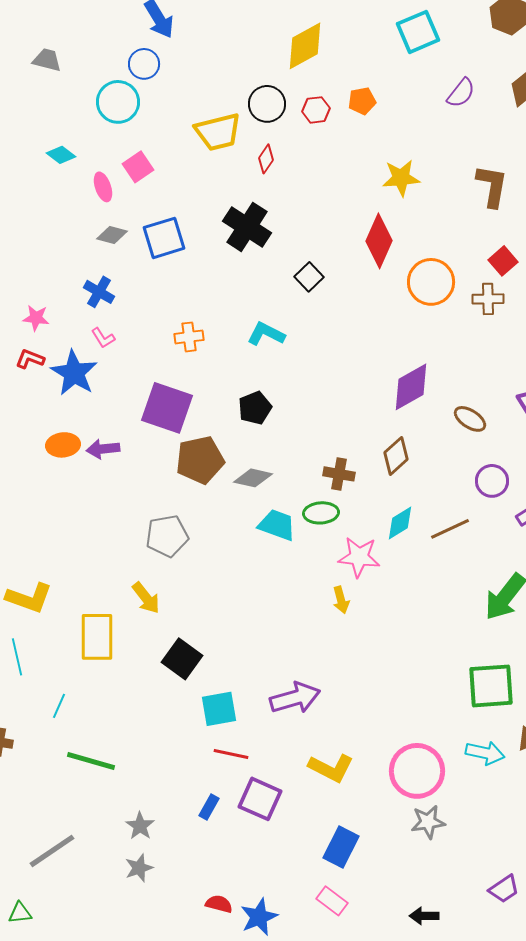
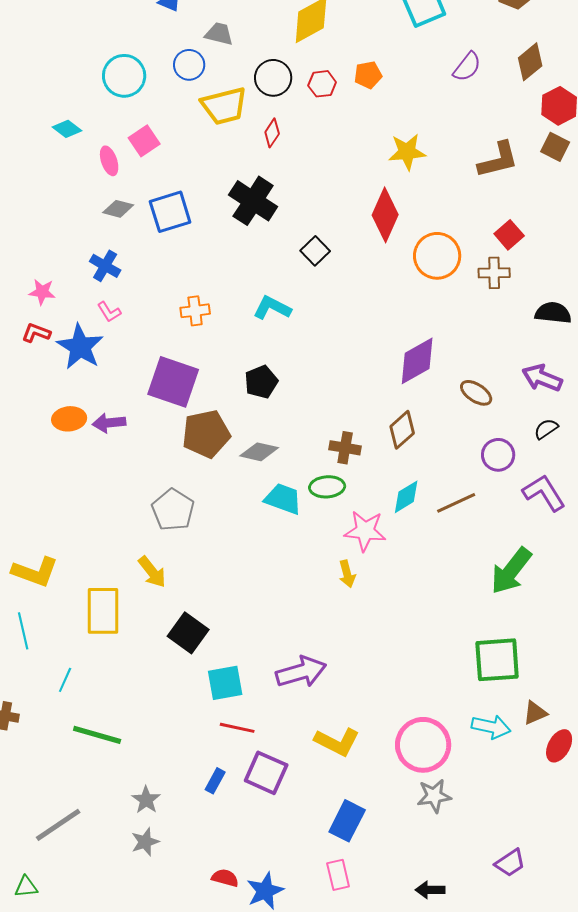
gray trapezoid: (47, 60) -> (219, 34), moved
blue circle: (144, 64) -> (189, 65), moved
brown L-shape: (492, 186) -> (498, 160), turned 66
gray pentagon: (167, 536) -> (173, 510), turned -30
pink rectangle: (332, 901) -> (338, 875), turned 40

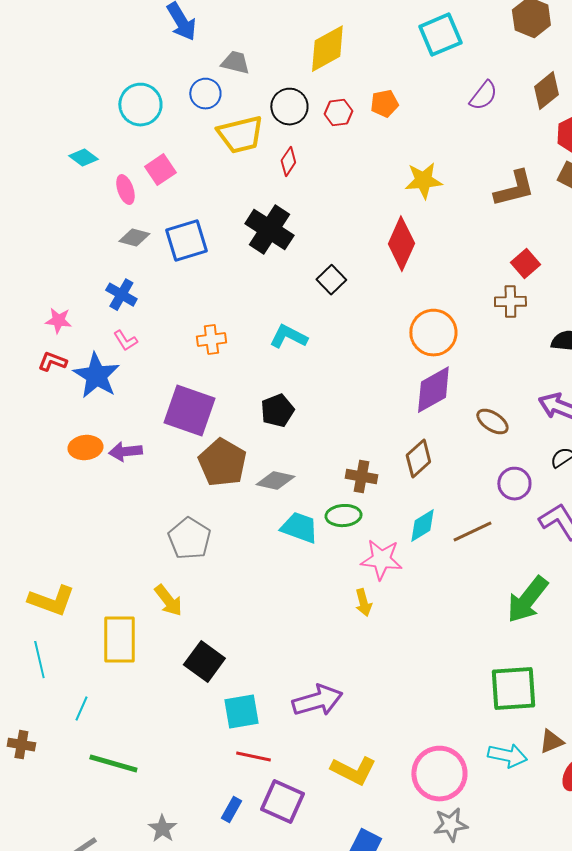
orange circle: (437, 256) -> (433, 333), moved
brown pentagon: (206, 434) -> (222, 463), turned -30

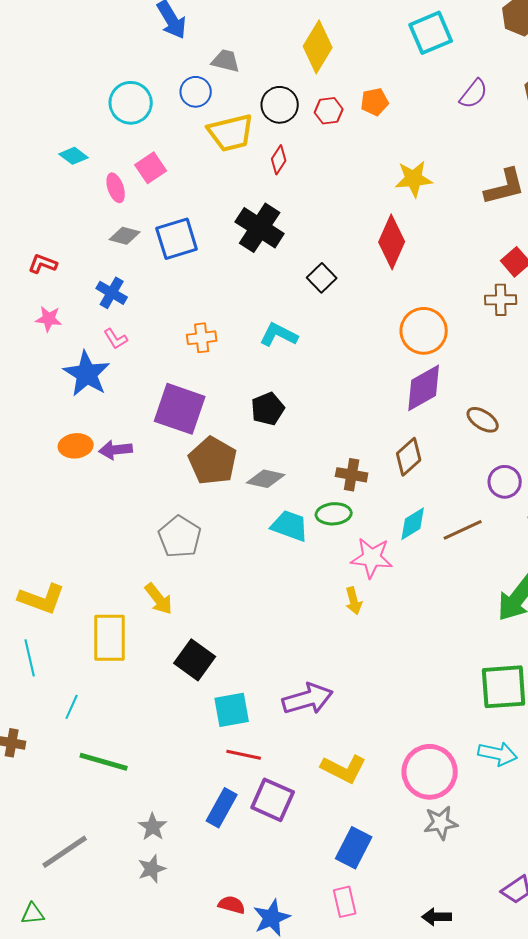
yellow diamond: (327, 49) -> (318, 47), turned -30
red L-shape: (52, 362) -> (43, 264), moved
blue rectangle: (231, 810) -> (222, 808), size x1.5

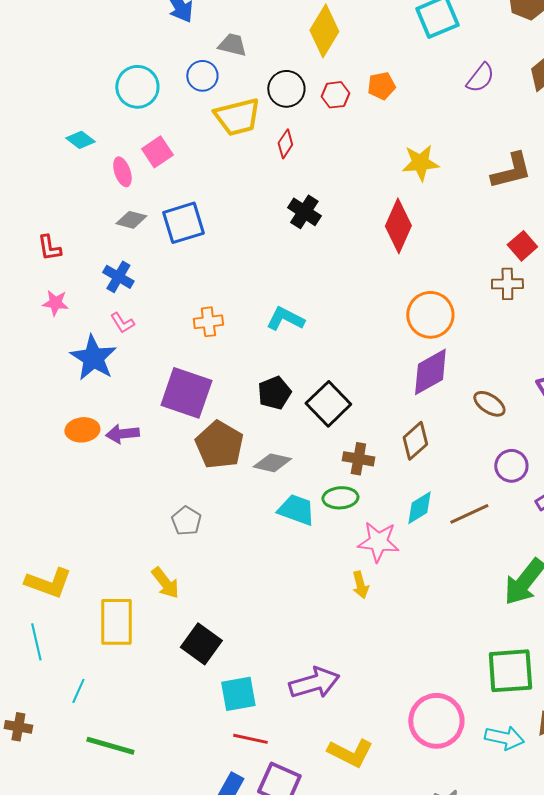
black cross: (260, 228) -> (304, 212), moved, size x0.7
red L-shape: (43, 264) -> (49, 248), turned -120
black square: (322, 278) -> (328, 404), moved, size x1.5
gray pentagon: (180, 537) -> (186, 521), size x0.7
pink circle: (430, 772) -> (436, 721), moved

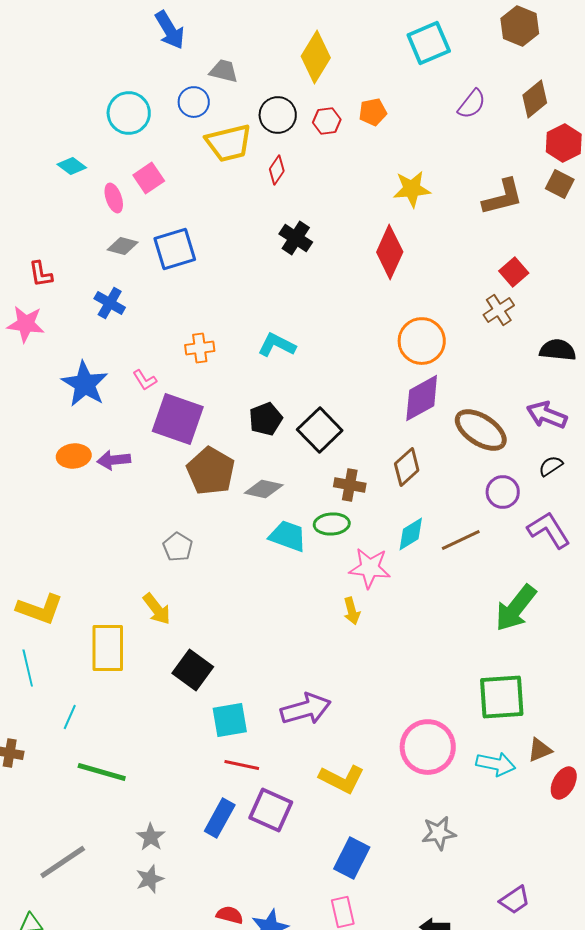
brown cross: (507, 284) -> (499, 310), turned -32
pink star: (55, 303) -> (26, 324), moved, size x1.4
pink L-shape: (122, 323) -> (145, 380), moved
brown ellipse: (489, 404) -> (481, 430), size x1.6

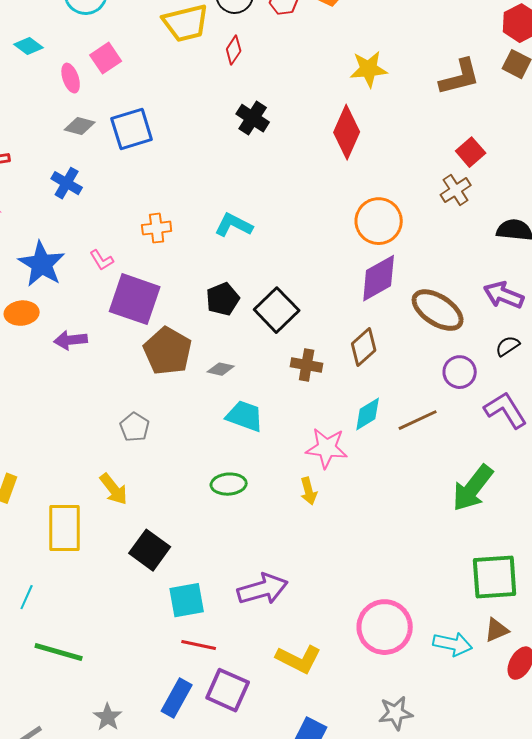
orange ellipse: (74, 456) -> (22, 313), moved
gray diamond: (264, 489) -> (221, 369), size x0.7
green ellipse: (332, 524) -> (229, 484), moved
green square: (502, 697) -> (495, 577), moved

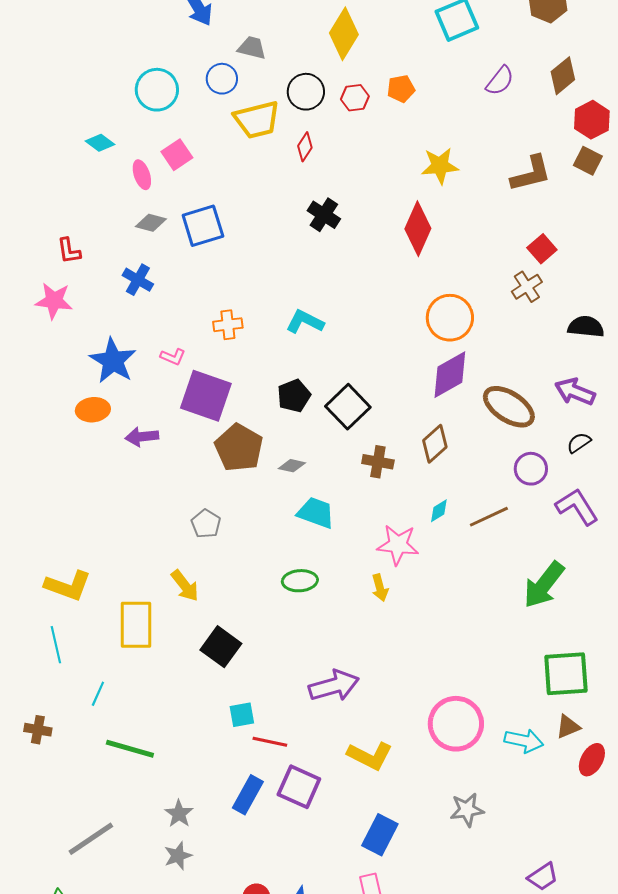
pink L-shape: (102, 260) -> (173, 357), turned -35
cyan diamond: (368, 414) -> (439, 511), size x0.7
cyan square: (187, 600) -> (242, 715), moved, size x0.7

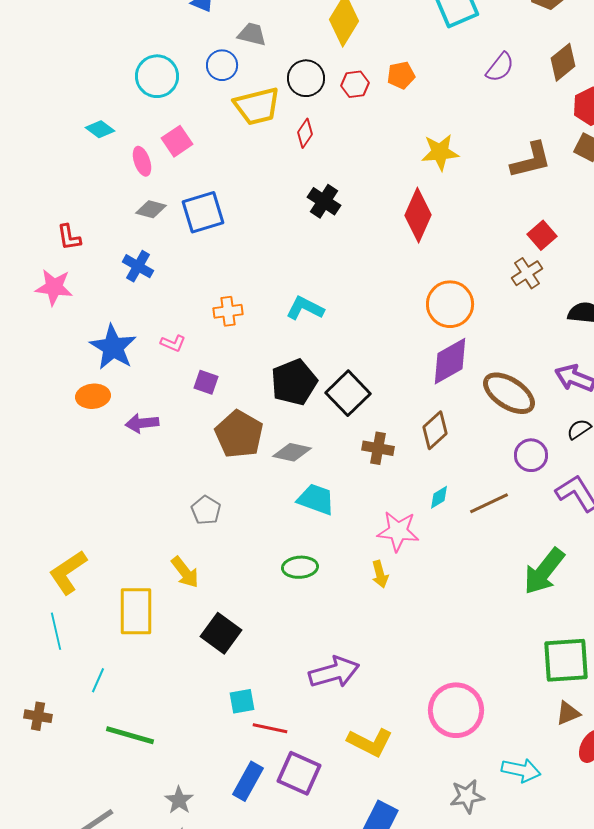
purple square: (206, 396) -> (206, 382), size x0.5
black pentagon: (294, 396) -> (294, 382), size x1.4
gray diamond: (292, 466) -> (292, 452), size x1.4
yellow L-shape: (68, 586) -> (68, 572), turned 126
cyan arrow: (524, 741) -> (521, 770), moved

